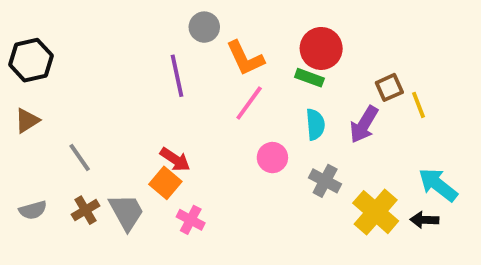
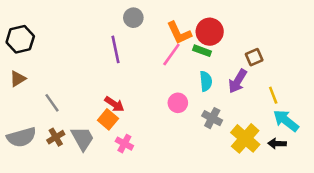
orange L-shape: (245, 58) -> (179, 33), moved
pink line: (249, 103) -> (171, 55), moved
yellow line: (419, 105) -> (273, 95), moved
gray semicircle: (33, 210) -> (21, 137), size x1.6

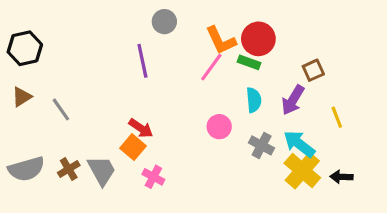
gray line: (52, 103) -> (61, 109), moved
cyan arrow: (286, 121) -> (299, 144), moved

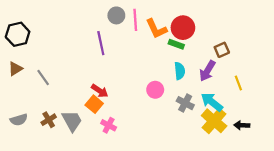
pink line: (211, 67) -> (135, 20), moved, turned -40
gray semicircle: (26, 169) -> (19, 120), size x0.7

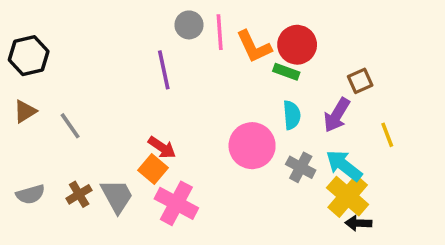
pink circle: (155, 90) -> (252, 146), size x1.6
pink cross: (109, 125) -> (176, 203), size x1.6
black arrow: (242, 125) -> (358, 223), moved

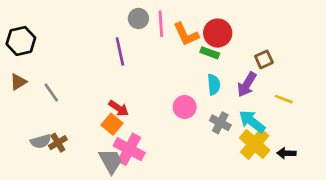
yellow line: (387, 135) -> (284, 99), turned -48
pink circle: (252, 146) -> (185, 107), size x0.7
gray semicircle: (30, 194) -> (41, 141), moved
gray trapezoid: (117, 196) -> (111, 161), moved
black arrow: (358, 223) -> (286, 153), moved

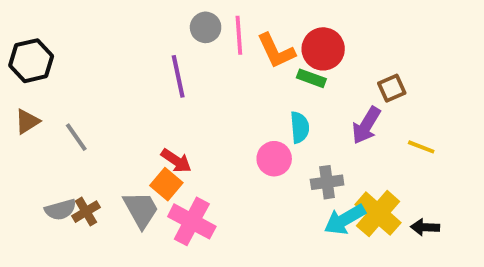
cyan semicircle: (214, 85) -> (300, 127), moved
cyan arrow: (252, 121) -> (345, 219), moved, turned -68
gray cross: (220, 123) -> (327, 182), turned -36
gray trapezoid: (111, 161) -> (141, 210), moved

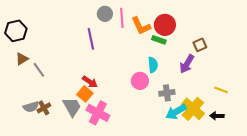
brown triangle: (27, 121) -> (22, 59), moved
yellow line: (421, 147) -> (221, 90), moved

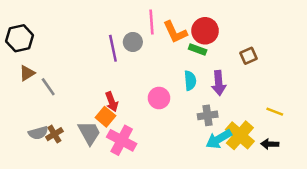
gray circle: (105, 14) -> (133, 42), moved
purple arrow: (187, 64) -> (219, 83), moved, turned -36
pink circle: (140, 81) -> (159, 98), moved
red arrow: (90, 82) -> (112, 102), turned 35

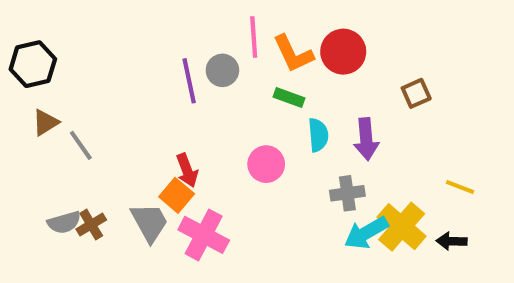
green rectangle: (198, 49) -> (289, 97), moved

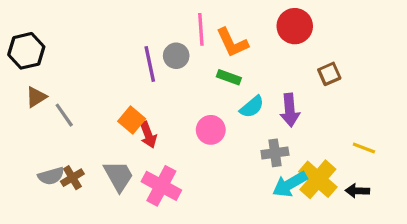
red circle: (343, 52) -> (295, 26), moved
cyan semicircle: (318, 135) -> (252, 107), turned 55
orange square: (177, 195) -> (132, 120), moved

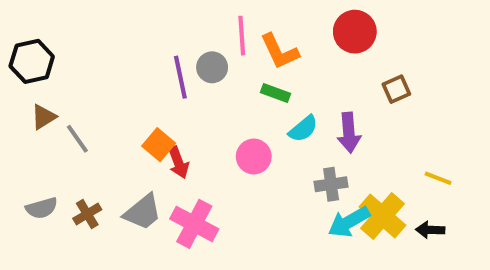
gray semicircle: (51, 176) -> (42, 208), moved
gray trapezoid: (119, 176) -> (143, 212), turned 80

